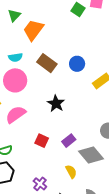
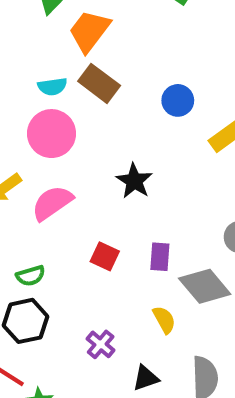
brown rectangle: (47, 63) -> (99, 83), moved
purple rectangle: (69, 141) -> (160, 257), turned -48

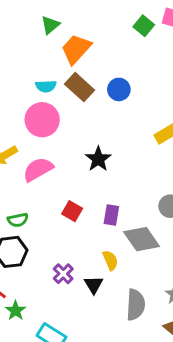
blue circle: (178, 100) -> (119, 89), moved
black triangle: (146, 378) -> (94, 285), moved, turned -48

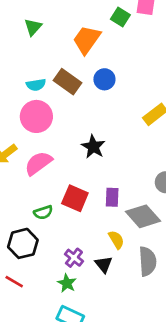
orange trapezoid: (76, 49) -> (87, 40), moved
red square: (72, 211) -> (75, 198), size x1.4
green semicircle: (18, 220) -> (43, 212), moved
gray semicircle: (136, 305) -> (148, 261), moved
green star: (16, 311) -> (67, 283), moved

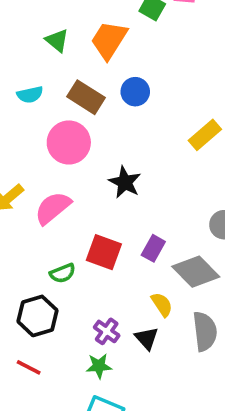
green triangle: (33, 27) -> (57, 40), moved, turned -30
cyan semicircle: (36, 85) -> (30, 95), moved
pink circle: (36, 116) -> (69, 142), moved
purple rectangle: (112, 197) -> (153, 248), turned 30
green star: (67, 283) -> (99, 366), turned -30

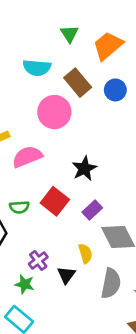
cyan semicircle: (30, 95) -> (37, 68), size x1.4
black star: (125, 182) -> (84, 168), moved

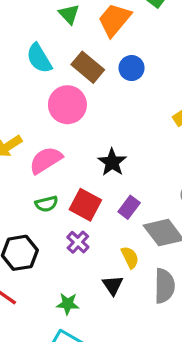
cyan semicircle: (37, 68) -> (39, 58), turned 64
green semicircle: (19, 207) -> (47, 204), moved
purple cross: (38, 260) -> (78, 242), moved

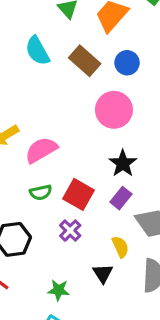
pink circle: (67, 105) -> (114, 110), moved
black star: (112, 162) -> (123, 163), moved

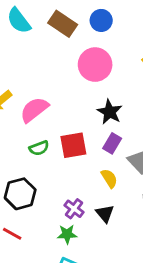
red square: (78, 194) -> (73, 145), turned -32
purple cross: (70, 231) -> (74, 209), moved
yellow semicircle: (120, 247) -> (109, 178), moved

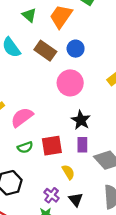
purple rectangle: (112, 143) -> (82, 145), turned -32
yellow semicircle: (109, 178) -> (68, 172), moved

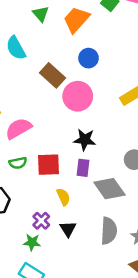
brown rectangle: (45, 51) -> (52, 75), moved
black star: (81, 120) -> (85, 140), turned -30

